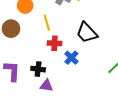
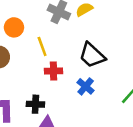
blue cross: (71, 58) -> (86, 86), moved

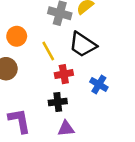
black trapezoid: (92, 55) -> (83, 45), moved
black cross: (35, 104) -> (58, 102), moved

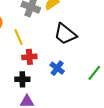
black trapezoid: (83, 45) -> (65, 34), moved

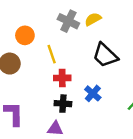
black cross: (22, 79) -> (63, 104), moved

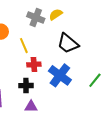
blue cross: (93, 93) -> (60, 75), size x1.6
black cross: (63, 104) -> (26, 86), moved

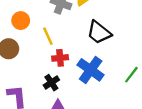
black cross: (26, 86) -> (51, 83), turned -32

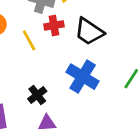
red cross: (60, 58) -> (54, 25), moved

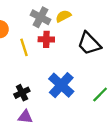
black trapezoid: (89, 32) -> (89, 43), moved

